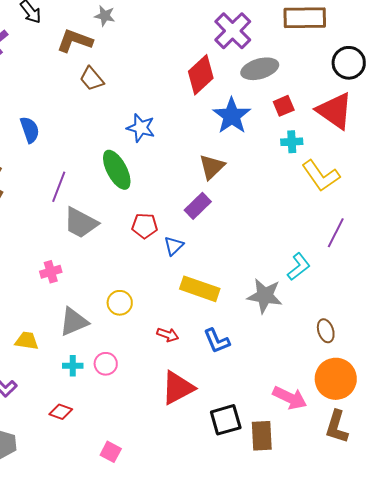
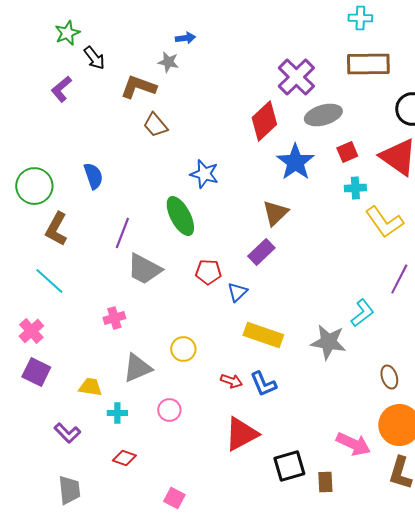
blue L-shape: (217, 341) -> (263, 384), moved
cyan cross: (73, 366) -> (117, 413), moved
brown rectangle: (262, 436) -> (325, 482), size x0.7

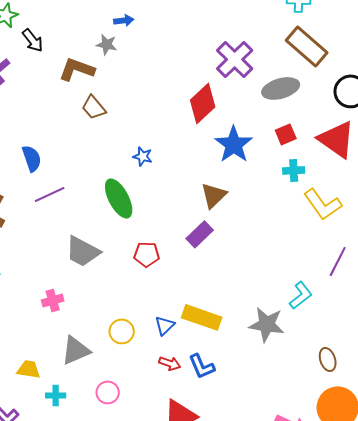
brown rectangle: (368, 64) -> (307, 46), turned 42
gray ellipse: (323, 115) -> (281, 88), moved
blue star: (204, 174) -> (143, 156), size x0.7
purple line: (122, 233) -> (50, 194), moved, turned 44
blue triangle: (237, 292) -> (165, 325), moved

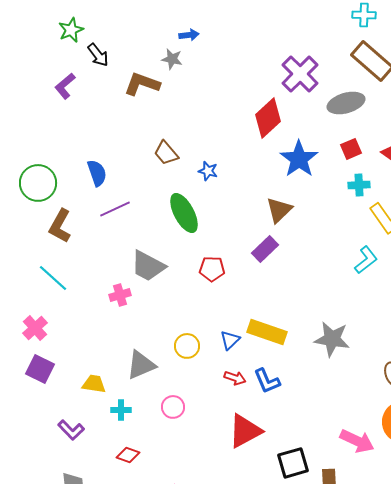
brown trapezoid: (94, 107) -> (166, 153), moved
cyan L-shape: (301, 295) -> (366, 260), moved
pink cross: (53, 300) -> (120, 295), moved

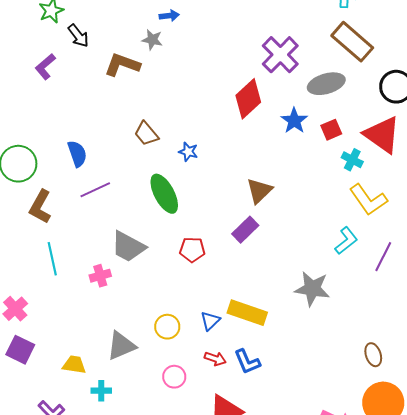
blue star: (299, 159) -> (294, 121), moved, size x0.7
cyan cross: (359, 185) -> (352, 160), moved, turned 30
cyan line: (53, 278) -> (52, 259), moved, turned 36
gray star: (332, 339) -> (312, 289), moved
pink circle: (173, 407) -> (174, 377), moved

